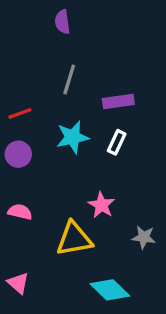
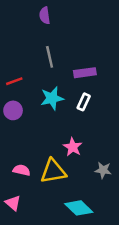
gray line: (69, 80) -> (50, 57), turned -30
pink semicircle: (20, 212) -> (22, 170), moved

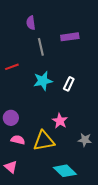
purple semicircle: (45, 15) -> (31, 23), moved
purple rectangle: (85, 73) -> (70, 37), moved
purple circle: (13, 110) -> (11, 118), moved

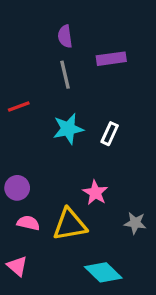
purple semicircle: (31, 23) -> (65, 36), moved

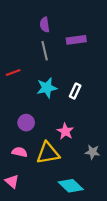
purple circle: (17, 188) -> (26, 123), moved

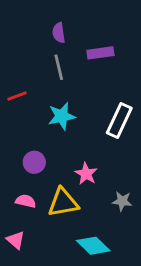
white rectangle: (75, 91) -> (119, 121), moved, size x1.6

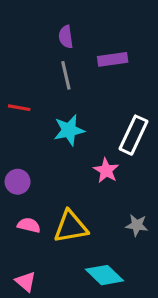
red line: (17, 96) -> (19, 108), turned 30
purple circle: (34, 162) -> (18, 182), moved
pink star: (86, 174) -> (106, 170), moved
pink triangle: (16, 240) -> (26, 282), moved

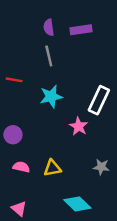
purple rectangle: (113, 59) -> (81, 30), moved
yellow triangle: (71, 227) -> (52, 168), size x0.7

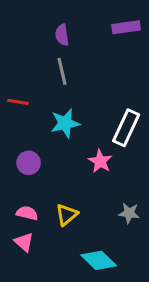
purple rectangle: (81, 30) -> (126, 27), moved
purple circle: (13, 135) -> (29, 163), moved
yellow triangle: (52, 168) -> (67, 215), turned -30
pink triangle: (19, 209) -> (24, 242), moved

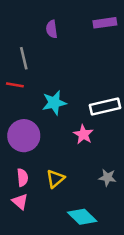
gray line: (62, 71) -> (24, 58), moved
white rectangle: (126, 128) -> (105, 106), turned 52
purple circle: (29, 163) -> (24, 136), size x1.6
pink semicircle: (27, 213) -> (22, 177), turned 72

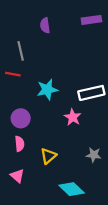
purple circle: (24, 136) -> (21, 118), size x0.7
pink semicircle: (22, 177) -> (20, 144), moved

